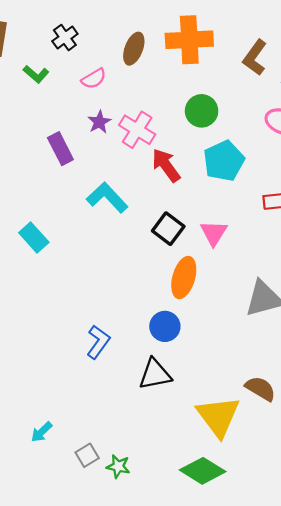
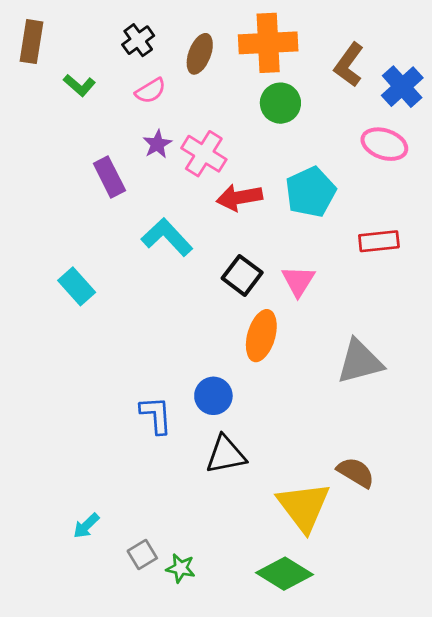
black cross: (65, 38) -> (138, 40), moved
green circle: (202, 111) -> (280, 103), moved
red arrow: (166, 165) -> (239, 197), turned -64
blue circle: (165, 326) -> (213, 396), moved
blue L-shape: (98, 342) -> (156, 415), turned -40

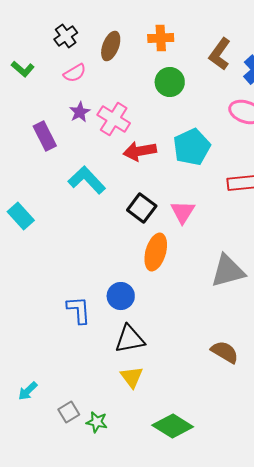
orange cross: (268, 43) -> (161, 38), size x0.6
yellow triangle: (304, 507) -> (132, 377), moved, size x0.6

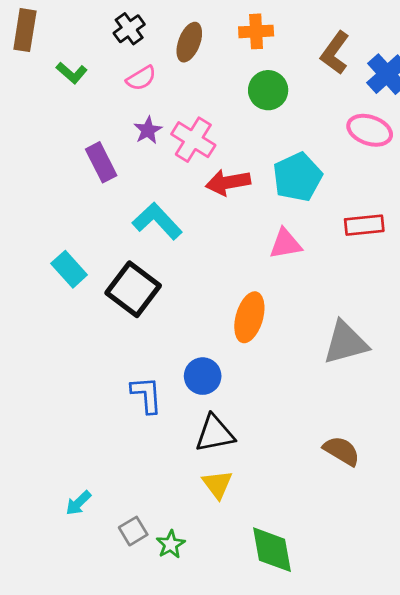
black square: (142, 208) -> (133, 289), moved, size x1.4
pink triangle: (183, 212) -> (285, 244), moved, turned 48
green star: (97, 422) -> (171, 544), turned 30
green diamond: (173, 426) -> (272, 550), turned 48

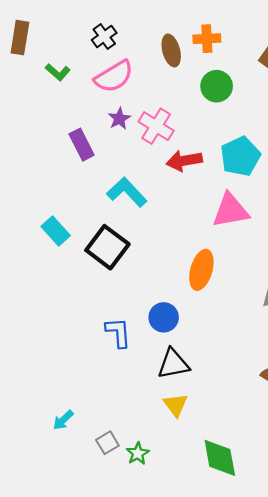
brown ellipse: (189, 42) -> (171, 51), moved, turned -36
pink semicircle: (141, 78) -> (114, 76), size x1.6
pink triangle: (285, 244) -> (231, 210), size x1.4

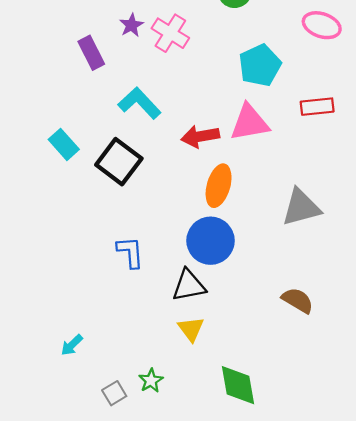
red arrow: (184, 161) -> (200, 136), moved
blue circle: (164, 317) -> (211, 241), moved, size x1.5
gray square: (107, 443) -> (114, 393), moved

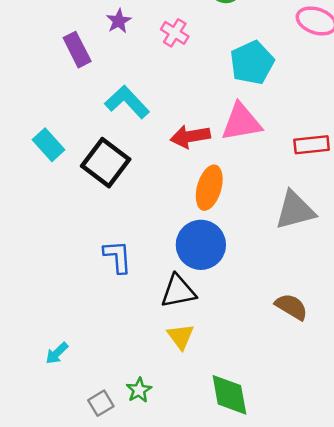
pink cross: (170, 33) -> (175, 33), moved, size x0.7
red rectangle: (317, 107) -> (312, 145), moved

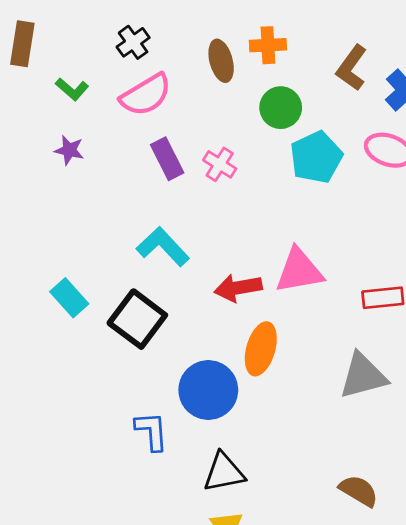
purple star: (119, 21) -> (69, 150), moved, turned -30
purple rectangle: (77, 50) -> (167, 159), moved
cyan pentagon: (252, 63) -> (316, 157), moved
blue circle: (201, 245) -> (208, 390), moved

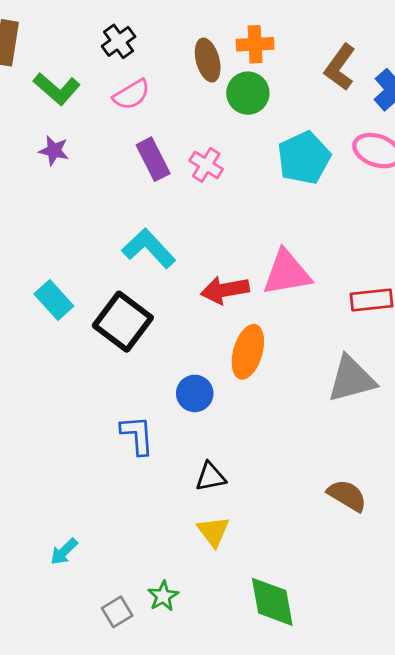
green L-shape: (72, 89) -> (57, 89), size x1.4
pink semicircle: (146, 95) -> (131, 95), size x0.7
green circle: (281, 108) -> (248, 93), moved
blue circle: (208, 390) -> (195, 393), size x0.6
black triangle: (224, 472) -> (211, 477), size x0.7

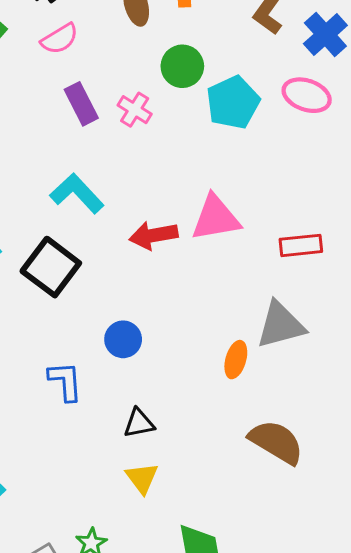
green circle: (248, 93) -> (182, 66), moved
orange ellipse: (248, 352) -> (236, 360), moved, size x0.7
brown semicircle: (347, 495) -> (276, 442), size x1.4

